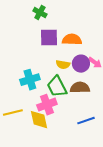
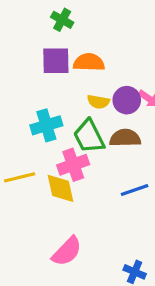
purple square: (49, 38) -> (56, 61), moved
orange semicircle: (72, 40) -> (89, 62), moved

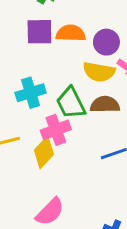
purple circle: (127, 100) -> (106, 42), moved
yellow semicircle: (98, 102) -> (99, 72), moved, size x1.5
yellow diamond: (61, 188) -> (44, 152), turned 56

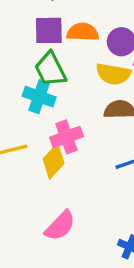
cyan cross: (31, 93) -> (39, 97), turned 36
green trapezoid: (71, 103) -> (50, 69), moved

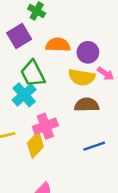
purple square: (49, 30) -> (19, 36), moved, turned -30
cyan cross: (39, 97) -> (24, 95), turned 30

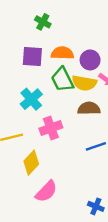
purple square: (19, 36) -> (32, 57), moved, turned 35
green trapezoid: (33, 74) -> (62, 80), moved
yellow diamond: (35, 145) -> (31, 163), moved

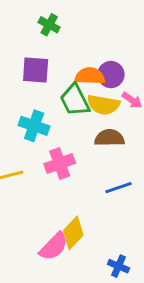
orange semicircle: (62, 53) -> (90, 76), moved
cyan cross: (31, 99) -> (34, 126), turned -30
yellow diamond: (31, 163) -> (73, 233), moved

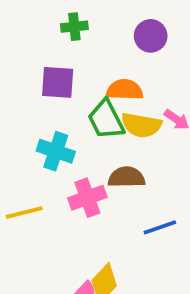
green cross: (49, 25) -> (74, 27), turned -35
purple circle: (111, 75) -> (151, 36), moved
brown semicircle: (109, 138) -> (126, 177), moved

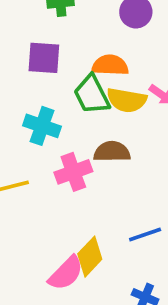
blue line: (160, 227) -> (145, 234), moved

